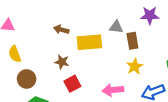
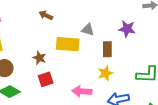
gray triangle: (116, 27) -> (88, 30), moved
brown arrow: (61, 30) -> (46, 15), moved

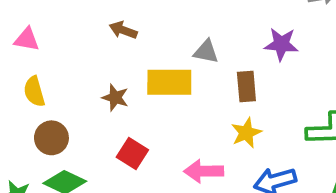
brown star: (39, 58) -> (115, 98), moved
red square: (46, 79) -> (132, 154), turned -35

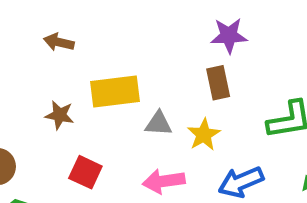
gray triangle: (206, 52) -> (159, 124), moved
brown rectangle: (246, 86) -> (218, 83), moved

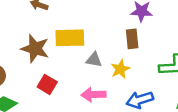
brown star: (60, 115) -> (35, 49), size x1.6

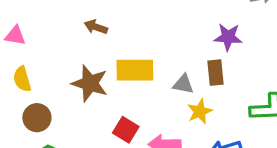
gray triangle: (94, 60) -> (183, 84), moved
red square: (47, 84) -> (126, 130), moved

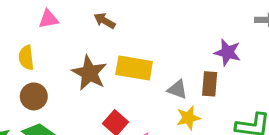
pink triangle: (15, 36) -> (48, 19), moved, turned -30

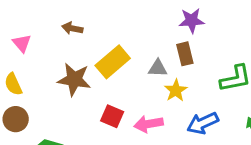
pink triangle: (48, 19) -> (22, 43), turned -42
yellow rectangle: (134, 68) -> (113, 62), turned -32
brown circle: (34, 96) -> (16, 119), moved

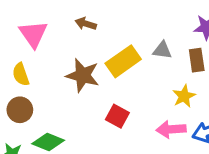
pink triangle: (22, 43) -> (33, 34), size x1.5
gray triangle: (158, 68) -> (162, 50), moved
pink arrow: (149, 124) -> (171, 129), moved

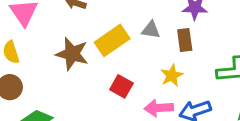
red square: (117, 116) -> (121, 86), moved

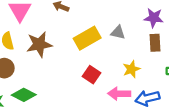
brown rectangle: (185, 40) -> (155, 43), moved
brown star: (72, 54) -> (39, 44), moved, turned -30

